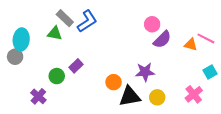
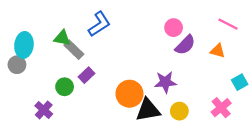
gray rectangle: (65, 18) -> (74, 50), moved
pink line: (206, 38) -> (228, 24), moved
orange circle: (114, 82) -> (129, 94), size x1.5

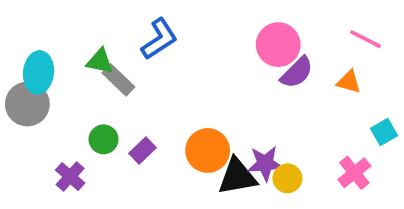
pink circle: (174, 28) -> (278, 45), size x1.5
gray circle: (17, 65) -> (27, 104), size x1.5
purple rectangle: (87, 75) -> (143, 150), moved
purple star: (165, 82) -> (265, 163), moved

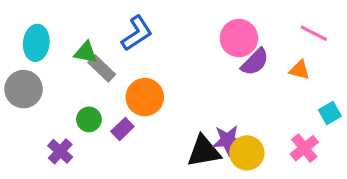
cyan ellipse: (39, 72) -> (36, 43), moved
orange circle: (208, 150) -> (145, 97), moved
yellow circle: (287, 178) -> (247, 153), size x1.4

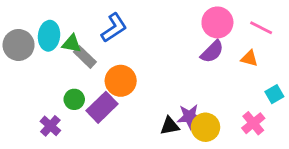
pink circle: (239, 38) -> (217, 22), moved
cyan ellipse: (36, 43) -> (49, 36), moved
gray circle: (24, 89) -> (19, 45), moved
purple rectangle: (122, 129) -> (102, 107), size x1.6
black triangle: (204, 151) -> (170, 126), size x0.7

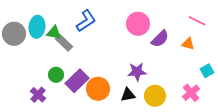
pink circle: (217, 22) -> (138, 24), moved
orange circle: (121, 81) -> (98, 89), moved
purple star: (190, 117) -> (137, 72), moved

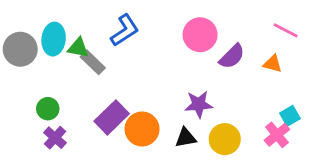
cyan square: (207, 71) -> (290, 116), moved
green circle: (56, 75) -> (48, 109), moved

